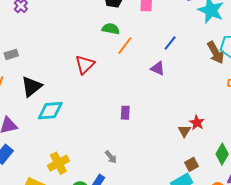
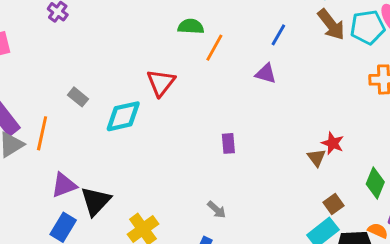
brown arrow: (216, 53) -> (331, 25), moved
gray rectangle: (11, 54) -> (78, 97), moved, turned 64
black triangle: (32, 87) -> (96, 201), moved
cyan diamond: (50, 111) -> (123, 116), moved

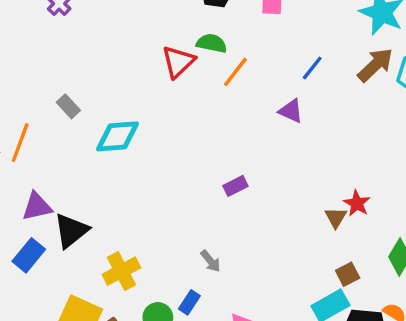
brown arrow: (331, 25) -> (375, 65), turned -104
red triangle: (161, 83) -> (178, 62), moved
purple rectangle: (228, 143) -> (235, 186), turned 60

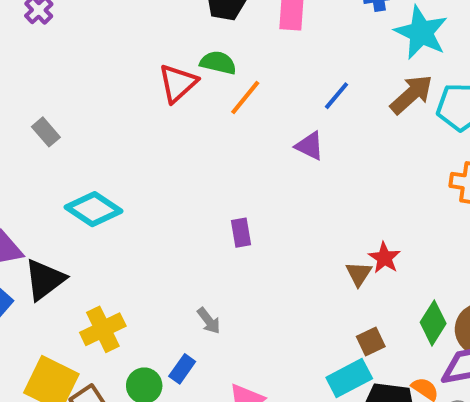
cyan diamond: (118, 136) -> (94, 209), moved, turned 36
purple rectangle: (235, 186) -> (241, 233), turned -75

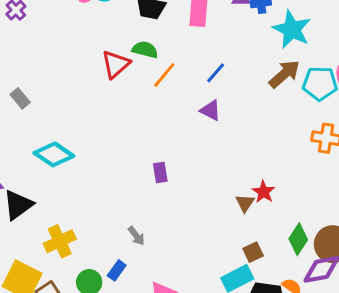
blue line: (336, 96) -> (216, 73), moved

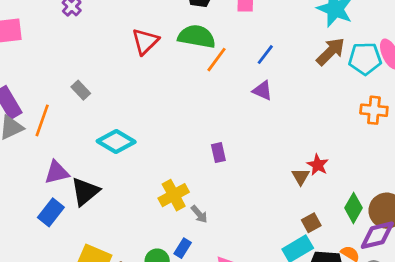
green semicircle: (145, 50) -> (197, 37), size x1.5
red triangle: (116, 64) -> (145, 41), moved
yellow cross: (60, 241) -> (174, 195), moved

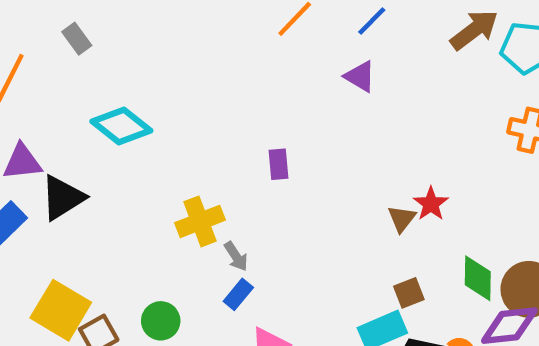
green diamond: (353, 208) -> (478, 278), turned -36
blue rectangle: (183, 248) -> (238, 294), moved

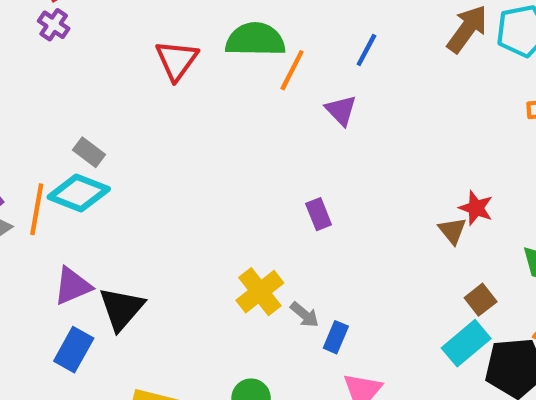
purple triangle: (360, 77) -> (341, 110), moved, turned 32
cyan diamond: (121, 126) -> (79, 193), moved
blue rectangle: (238, 294) -> (336, 337), moved

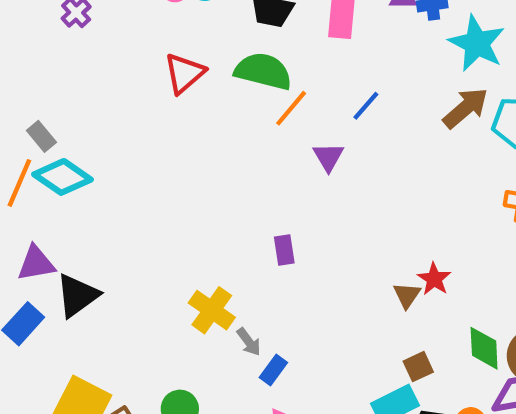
gray rectangle: (89, 152) -> (41, 136), moved
yellow cross: (260, 292) -> (212, 310), turned -30

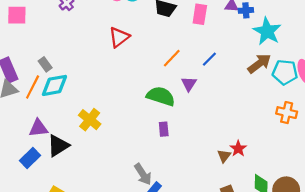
green semicircle: (263, 71) -> (161, 96), moved
cyan diamond: (63, 177) -> (54, 85), turned -48
yellow cross: (212, 310) -> (90, 120), moved
gray arrow: (249, 342) -> (143, 174), size x1.5

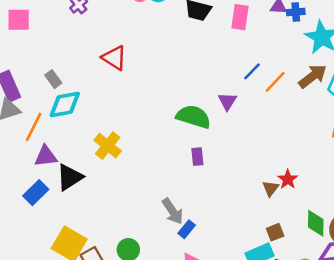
red triangle: (119, 37) -> (114, 58), moved, turned -50
orange line: (172, 58) -> (275, 82), moved
orange line: (33, 87) -> (34, 127), moved

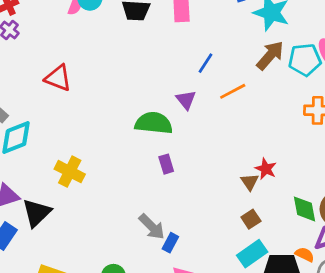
orange line: (275, 82) -> (233, 91), moved, turned 30
brown square: (275, 232) -> (251, 219), moved

